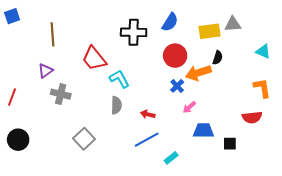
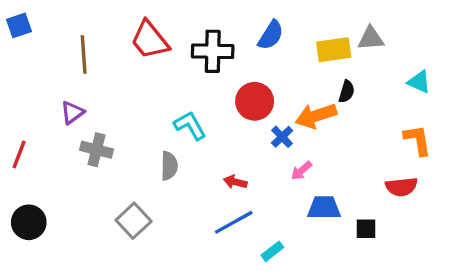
red circle: (175, 56) -> (255, 101), moved
red trapezoid: (94, 59) -> (150, 40), moved
gray semicircle: (116, 105) -> (169, 166), moved

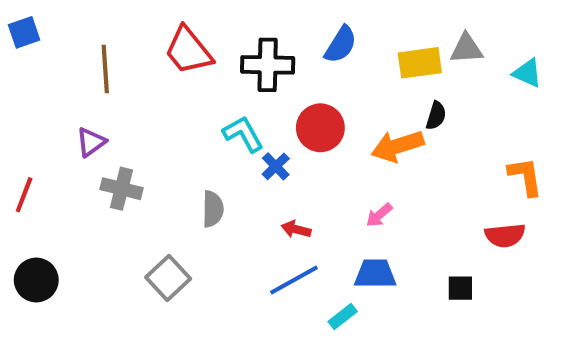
cyan triangle: (419, 82) -> (527, 73), moved
cyan L-shape: (190, 125) -> (243, 134), moved
blue cross: (282, 137) -> (276, 166), moved
blue trapezoid: (324, 208) -> (375, 274), moved

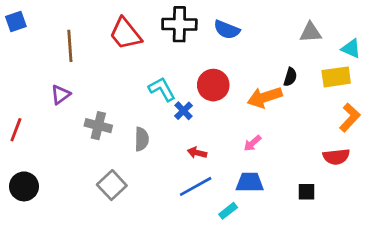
blue semicircle: (341, 45) -> (227, 30), turned 80
yellow rectangle: (420, 63) -> (336, 77), moved
black cross: (268, 65) -> (179, 24), moved
orange L-shape: (525, 176) -> (350, 118), turned 52
gray cross: (121, 189) -> (98, 126), moved

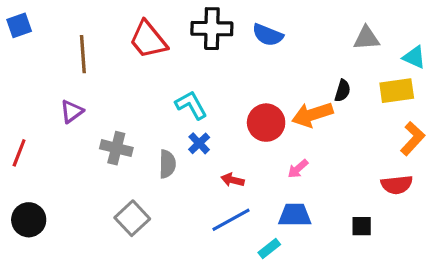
red circle: (213, 85) -> (266, 123), moved
blue cross: (183, 111) -> (199, 143), moved

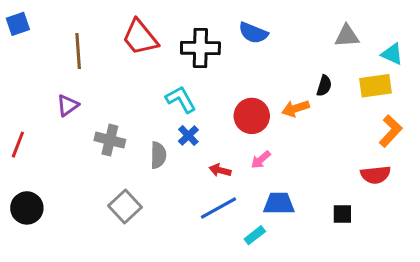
black cross: (212, 29) -> (200, 48), moved
orange arrow: (312, 115) -> (296, 108), size x0.7
pink arrow: (298, 169) -> (261, 160), moved

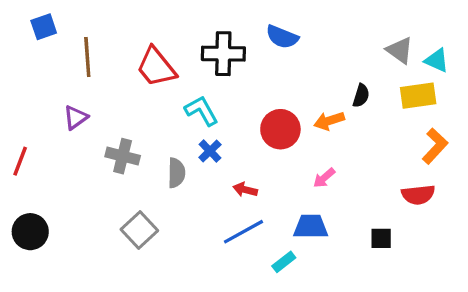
blue square: (18, 24) -> (44, 27), moved
gray triangle: (347, 36) -> (400, 50), moved, turned 40
red trapezoid: (140, 37) -> (156, 67), moved
pink arrow: (261, 160) -> (324, 178), moved

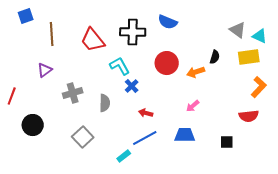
red circle: (280, 129) -> (167, 63), moved
blue cross: (210, 151) -> (132, 86), moved
gray cross: (123, 156) -> (73, 93), turned -30
black circle: (30, 232) -> (33, 125), moved
cyan rectangle: (284, 262) -> (124, 156), moved

